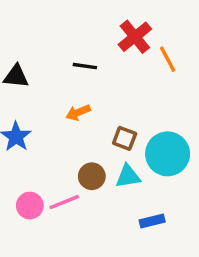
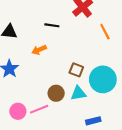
orange line: (168, 59) -> (105, 32), moved
orange arrow: (78, 113) -> (39, 50), moved

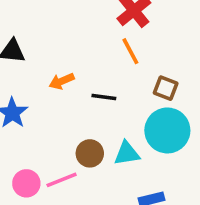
black line: (52, 25) -> (104, 97), moved
orange line: (105, 32) -> (130, 51), moved
brown square: (76, 70) -> (166, 88), moved

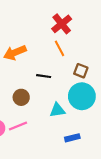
orange arrow: (62, 81) -> (15, 53), moved, size x1.5
brown circle: (90, 153) -> (21, 97), moved

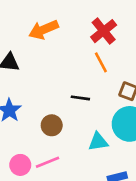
orange arrow: (15, 53) -> (43, 30), moved

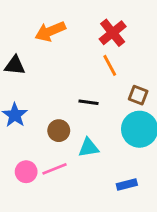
cyan triangle: (98, 142) -> (89, 148), moved

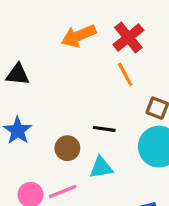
orange arrow: (50, 31) -> (79, 36), moved
black line: (89, 102) -> (104, 129), moved

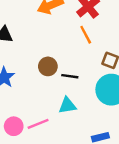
brown circle: (67, 148) -> (48, 66), moved

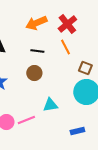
black line: (70, 76) -> (37, 51), moved

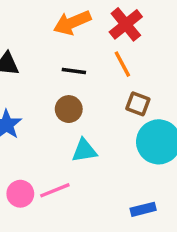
brown square: (85, 68) -> (138, 104), moved
cyan triangle: (50, 105) -> (84, 151), moved

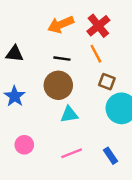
brown circle: (69, 109) -> (58, 85), size x1.5
pink line: (55, 190) -> (72, 153), moved
blue rectangle: (143, 209) -> (111, 156), turned 70

